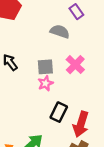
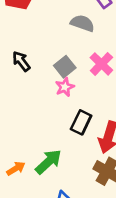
gray square: (45, 67) -> (65, 67), turned -35

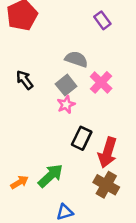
gray semicircle: (82, 23) -> (76, 59), moved

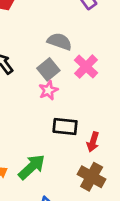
black rectangle: (82, 138) -> (65, 127), turned 70
red arrow: (108, 152) -> (93, 142), size x0.6

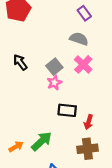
gray semicircle: (59, 41) -> (79, 39), moved
brown cross: (92, 177) -> (87, 149), turned -36

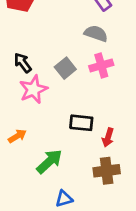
pink cross: (83, 64) -> (101, 65), turned 30
pink star: (54, 83) -> (33, 89), moved, size x1.5
orange arrow: (16, 147) -> (17, 136), moved

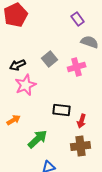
gray semicircle: (96, 33) -> (90, 42), moved
black arrow: (23, 63) -> (18, 65), turned -77
gray square: (65, 68) -> (50, 59), moved

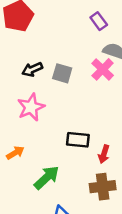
gray square: (50, 59) -> (62, 73), turned -35
black arrow: (18, 65) -> (32, 69), moved
pink cross: (77, 67) -> (103, 69), moved, turned -30

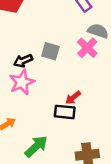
black arrow: (32, 69) -> (23, 61), moved
red arrow: (104, 154) -> (73, 98), moved, turned 35

